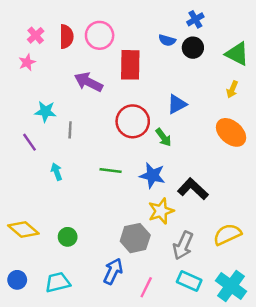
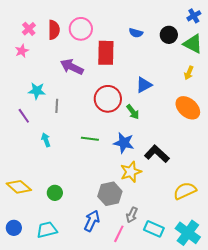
blue cross: (195, 19) -> (194, 16), moved
black circle: (193, 48) -> (169, 35), moved
gray arrow: (183, 245) -> (132, 215), moved, size x0.7

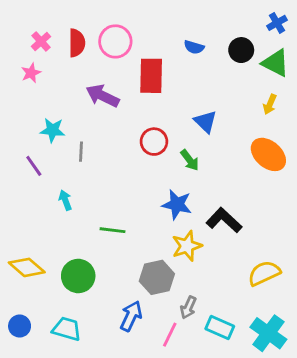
blue triangle: (144, 85) -> (205, 122), turned -48
red circle: (108, 99) -> (154, 142), size x0.7
green line: (90, 139) -> (113, 230), moved
green circle: (55, 193) -> (78, 276), size x1.5
cyan trapezoid: (47, 230) -> (67, 329), turned 30

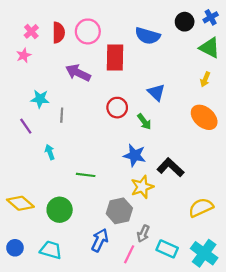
blue semicircle: (194, 47) -> (148, 36), size x1.6
black circle: (241, 50) -> (185, 22), moved

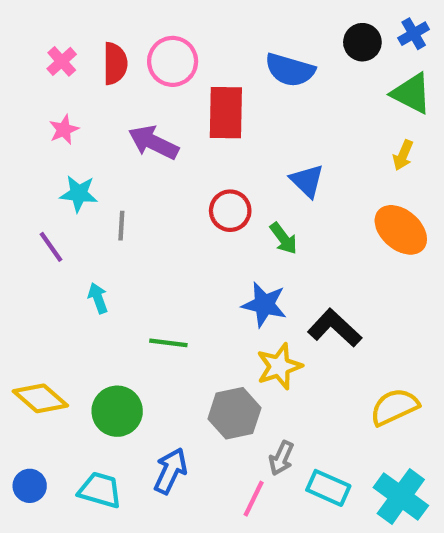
pink star: (24, 55) -> (64, 130), moved
blue arrow: (100, 240) -> (170, 471), moved

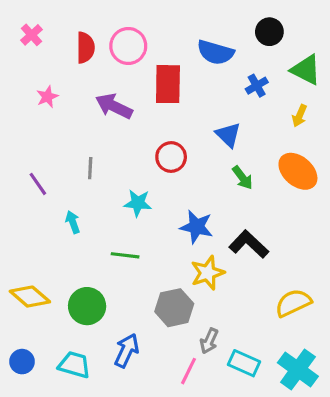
blue cross: (414, 34) -> (257, 86), moved
pink cross: (62, 61) -> (32, 35), moved
cyan star: (79, 194) -> (138, 203), moved
green arrow: (283, 238) -> (242, 178), moved

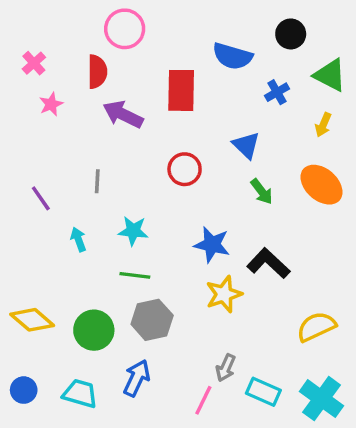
pink cross: (32, 35) -> (34, 63), moved
pink circle: (128, 46) -> (125, 29), moved
red semicircle: (85, 48) -> (97, 72), moved
cyan star: (138, 203) -> (133, 231), moved
gray hexagon: (174, 308) -> (152, 320), moved

